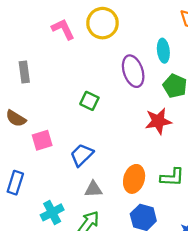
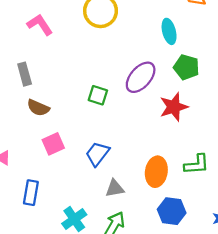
pink L-shape: (63, 29) -> (40, 25), moved
purple ellipse: (133, 71) -> (141, 77), moved, turned 68
brown semicircle: (16, 118) -> (38, 108), moved

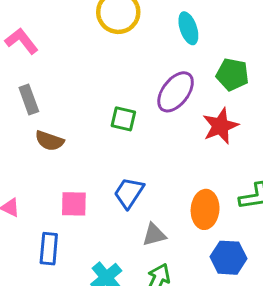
pink L-shape: (40, 25) -> (22, 41), moved
cyan ellipse: (169, 31) -> (188, 28), moved
pink square: (53, 144) -> (74, 204), moved, turned 30

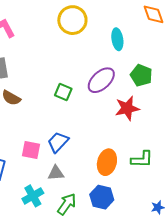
pink square: (74, 204) -> (31, 150), moved
gray triangle: (154, 235) -> (56, 173), moved
blue hexagon: (228, 258) -> (102, 197), moved

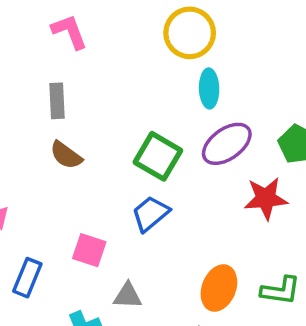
cyan ellipse: (117, 39) -> (209, 88), moved
green square: (63, 92) -> (158, 156), size x1.5
blue trapezoid: (58, 142) -> (151, 214), moved

